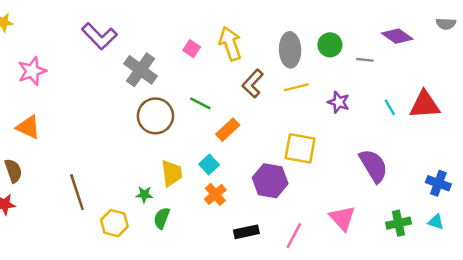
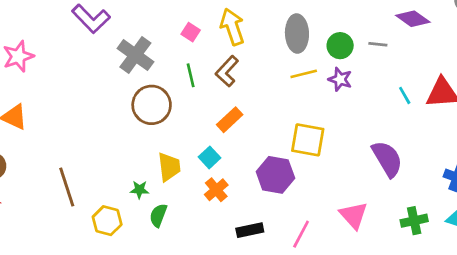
green circle: (330, 45) -> (340, 46), moved
brown L-shape: (253, 84) -> (227, 71), moved
purple star: (339, 102) -> (340, 79), moved
green line: (200, 103) -> (191, 75), moved, turned 50

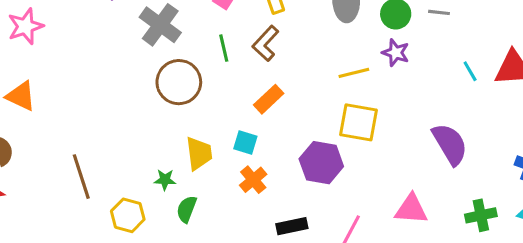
yellow line: (304, 74) -> (354, 73), moved
cyan square: (209, 157) -> (245, 143), turned -30
pink triangle: (354, 215) -> (411, 209), turned -44

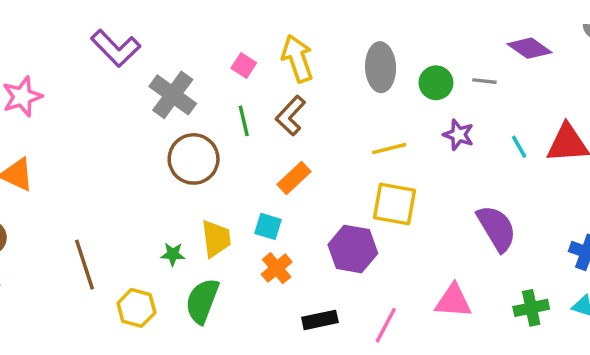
purple star: (396, 53) -> (458, 135), moved
green star: (165, 180) -> (173, 254), moved
green semicircle: (187, 209) -> (202, 301), size x1.5

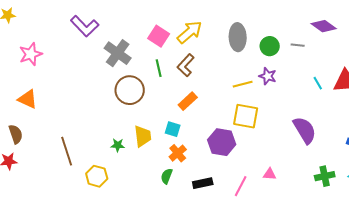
yellow arrow: (297, 59) -> (190, 32), turned 68
pink square: (244, 65) -> (159, 36), size x1.5
purple star: (458, 135) -> (268, 76), moved
green semicircle: (202, 301) -> (167, 176), moved, size x0.6
pink triangle: (453, 301) -> (270, 174), moved, size x0.6

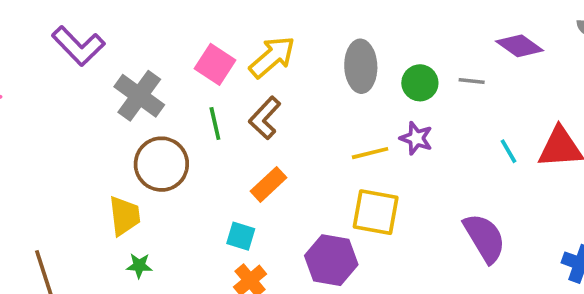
yellow trapezoid: (143, 136) -> (124, 216), moved

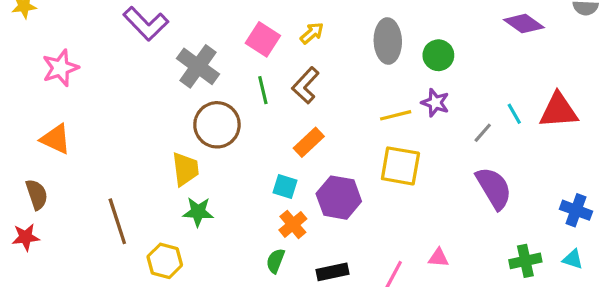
yellow arrow: (272, 57) -> (312, 33), size x0.6
gray line: (472, 81) -> (483, 133), moved, turned -55
purple hexagon: (331, 260) -> (339, 198), moved
green star: (139, 266) -> (198, 212), size x1.4

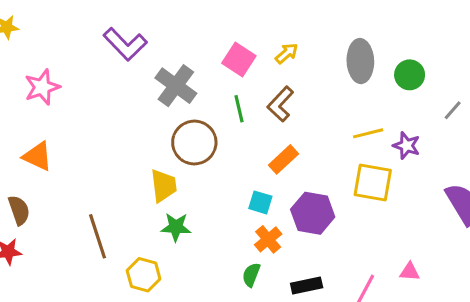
purple star: (435, 103) -> (407, 146), moved
gray line: (483, 133) -> (453, 110), moved

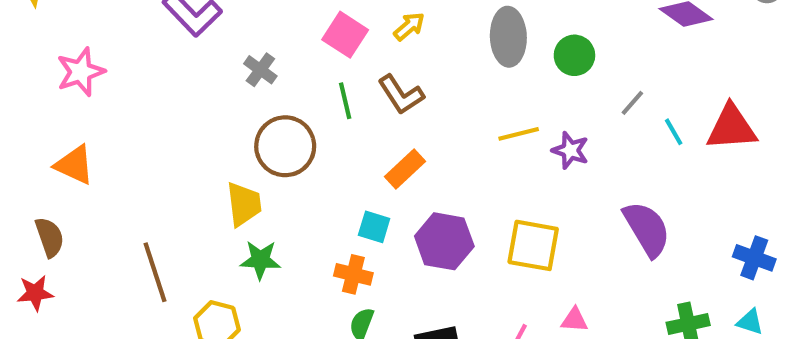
gray cross: (176, 86) -> (260, 70), size x0.6
brown L-shape: (280, 104) -> (401, 95), turned -76
yellow square: (373, 182) -> (533, 245), moved
orange cross: (268, 239) -> (353, 274), moved, turned -36

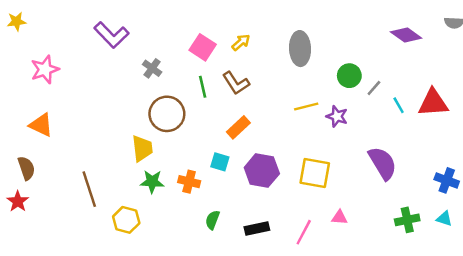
green circle: (574, 55) -> (349, 76), moved
orange cross: (353, 274) -> (189, 182), moved
red star: (35, 293) -> (18, 201), turned -30

